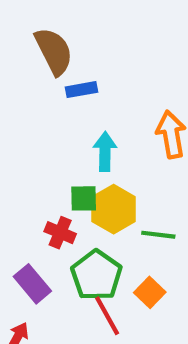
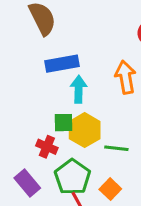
blue rectangle: (81, 90) -> (62, 64), moved, size x1.5

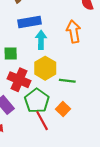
green square: (63, 123) -> (11, 53), moved
red cross: (47, 147) -> (19, 80), size x1.5

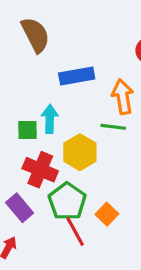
blue rectangle: (29, 22) -> (77, 76), moved
cyan arrow: (41, 40) -> (50, 119), moved
green line: (67, 81) -> (113, 127), moved

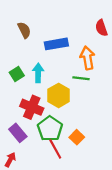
brown semicircle: (35, 35) -> (24, 30), moved, size x0.7
green square: (28, 130) -> (17, 74), moved, turned -32

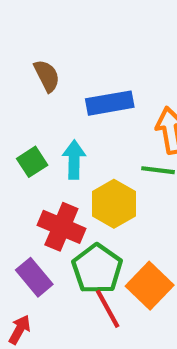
orange square: (77, 137) -> (150, 286), size x1.5

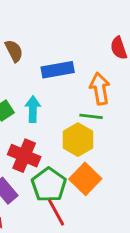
yellow hexagon: (114, 204) -> (78, 140), moved
orange square: (150, 286) -> (85, 179), moved

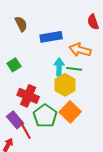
orange arrow: (100, 89) -> (80, 50), turned -65
cyan arrow: (33, 109) -> (59, 67), moved
red line: (56, 212) -> (25, 130), moved

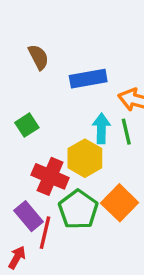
green line: (74, 69) -> (126, 132), turned 70
yellow hexagon: (65, 85) -> (85, 158), moved
red line: (25, 130) -> (45, 233), turned 42

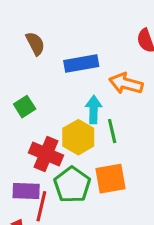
green line: (126, 132) -> (112, 131), moved
orange square: (120, 203) -> (110, 179), turned 36
purple rectangle: (29, 216) -> (26, 191), turned -48

